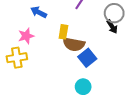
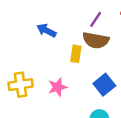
pink star: (26, 36) -> (57, 87), moved
brown semicircle: (74, 44) -> (96, 40), moved

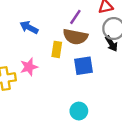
blue square: (104, 85) -> (84, 66), moved, turned 30
pink star: (57, 87) -> (29, 67), moved

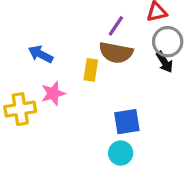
blue arrow: (29, 27) -> (41, 54), moved
blue square: (84, 66) -> (127, 122), moved

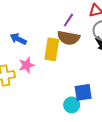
yellow rectangle: (91, 70) -> (52, 49), size x1.5
blue square: (127, 122) -> (83, 92), moved

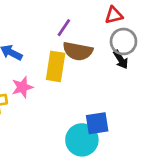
purple line: (68, 20) -> (64, 28), moved
cyan circle: (72, 105) -> (82, 140), size x1.5

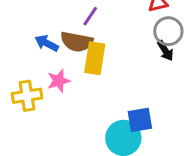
purple line: (64, 28) -> (90, 16), moved
brown semicircle: (78, 51) -> (77, 42), moved

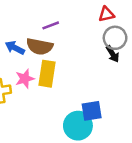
purple line: (90, 16) -> (51, 25), turned 35
yellow rectangle: (95, 58) -> (47, 74), moved

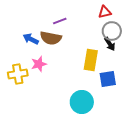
yellow rectangle: (47, 74) -> (91, 60), moved
blue square: (92, 111) -> (108, 79), moved

